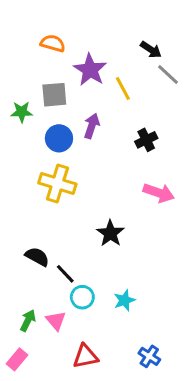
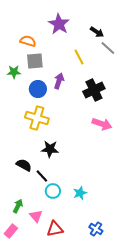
orange semicircle: (53, 43) -> (28, 41), moved
purple star: (90, 70) -> (59, 24), moved
black cross: (146, 140) -> (94, 90), size x1.5
black star: (110, 233) -> (50, 149), moved, turned -30
pink triangle: (56, 321) -> (36, 216), moved

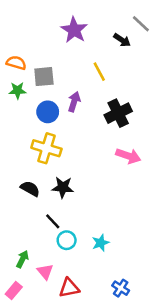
orange semicircle: (28, 41) -> (16, 63), moved
gray line: (108, 48) -> (141, 24), moved
black semicircle: (24, 165) -> (30, 189), moved

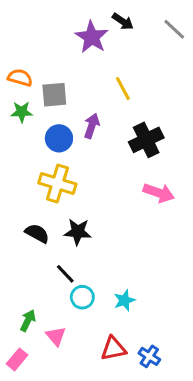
black arrow: (122, 40) -> (123, 22), moved
red triangle: (69, 288) -> (113, 349), moved

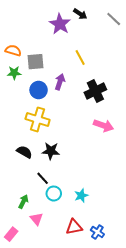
green arrow: (28, 321) -> (23, 202), moved

